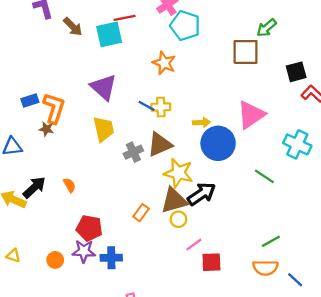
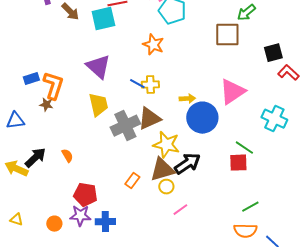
gray cross: (133, 152) -> (125, 126), size x1.6
red square: (211, 262) -> (238, 163), moved

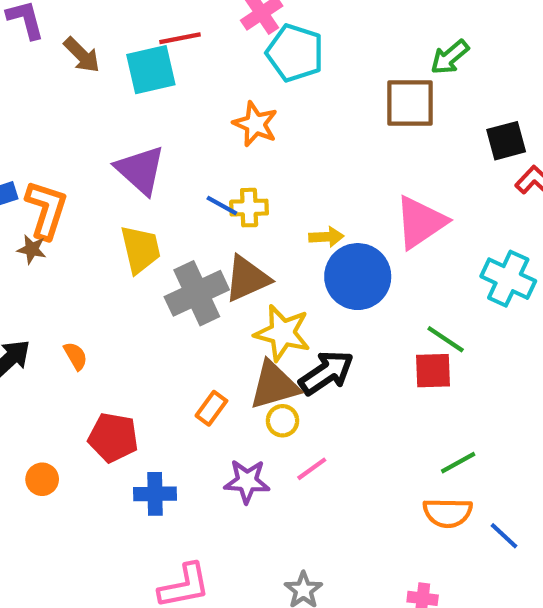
purple star: (80, 216) -> (247, 481), moved
orange circle: (54, 224) -> (42, 479), moved

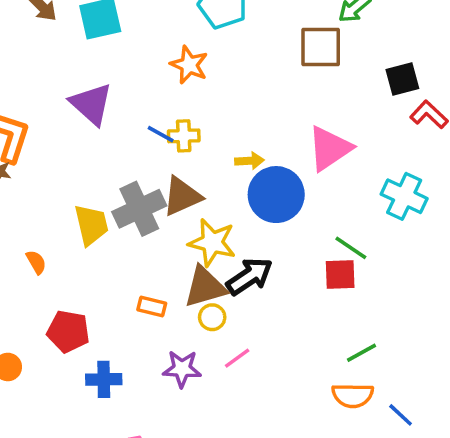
yellow trapezoid: (140, 249) -> (91, 225), moved
orange rectangle: (211, 408) -> (152, 307), turned 68

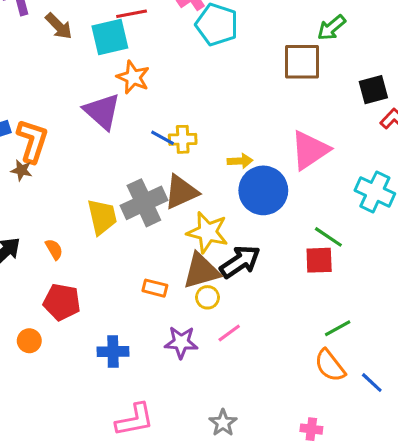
orange star: (189, 65) -> (133, 77), moved
red pentagon: (68, 331) -> (62, 302), moved
orange semicircle: (353, 395) -> (330, 366), turned 51

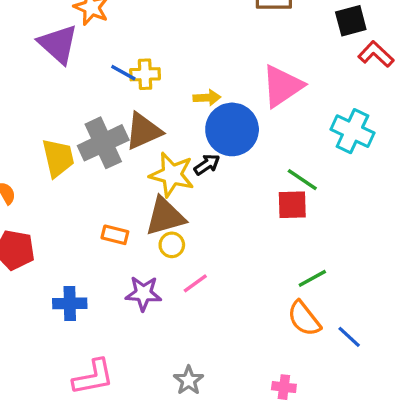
black arrow: (240, 262) -> (207, 165), moved, size x0.6

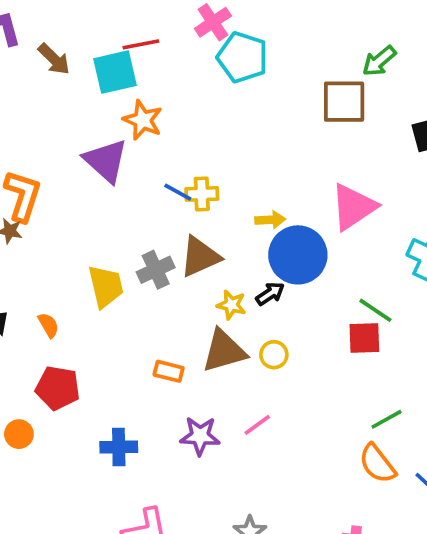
gray cross: (103, 143) -> (156, 270), size x0.7
yellow star: (172, 175) -> (231, 305), size x0.6
yellow circle: (172, 245) -> (274, 355), moved

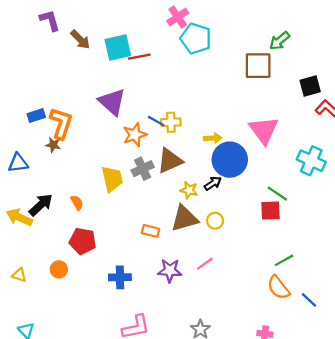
red line: (141, 44) -> (139, 57), moved
orange star: (143, 120) -> (135, 135), moved, turned 30
pink triangle: (353, 207) -> (264, 130), turned -32

